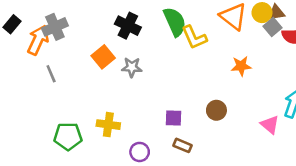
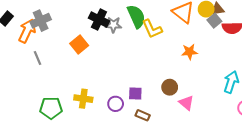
gray star: (132, 67) -> (113, 25), moved
pink triangle: (270, 125) -> (186, 103), moved
purple circle: (140, 152) -> (116, 104), moved

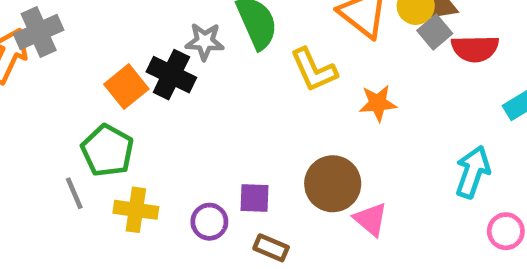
black cross: (99, 20) -> (171, 75), moved
yellow L-shape: (152, 29) -> (314, 70), moved
gray line: (38, 58) -> (74, 193), moved
brown circle: (170, 87) -> (333, 184), size x1.5
green pentagon: (51, 108) -> (107, 151), moved, turned 30

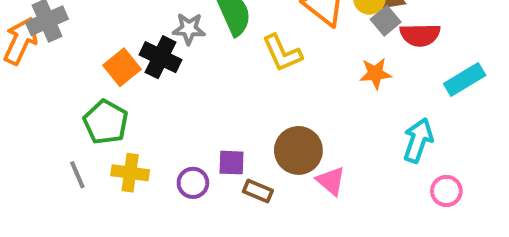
orange star: (378, 103) -> (375, 73), moved
gray line: (74, 193) -> (77, 175), moved
brown rectangle: (271, 248) -> (258, 191), moved

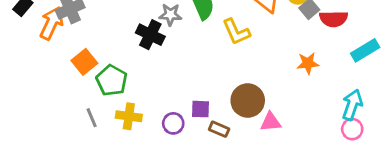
orange square: (122, 67) -> (84, 62), moved
orange star: (375, 73) -> (308, 63), moved
cyan arrow: (418, 140) -> (352, 105), moved
pink triangle: (331, 181) -> (271, 122), turned -45

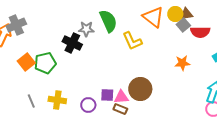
green pentagon: (112, 80) -> (45, 63), moved, turned 30
pink triangle: (271, 122) -> (121, 97), moved

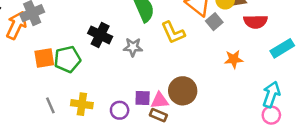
gray square: (183, 25) -> (214, 22), moved
gray star: (86, 29) -> (133, 47), moved
orange square: (26, 62) -> (44, 58), turned 30

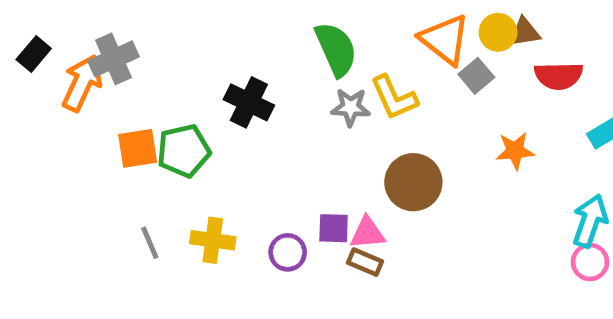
gray star: (133, 47) -> (351, 107), moved
brown circle: (183, 91) -> (413, 182), moved

